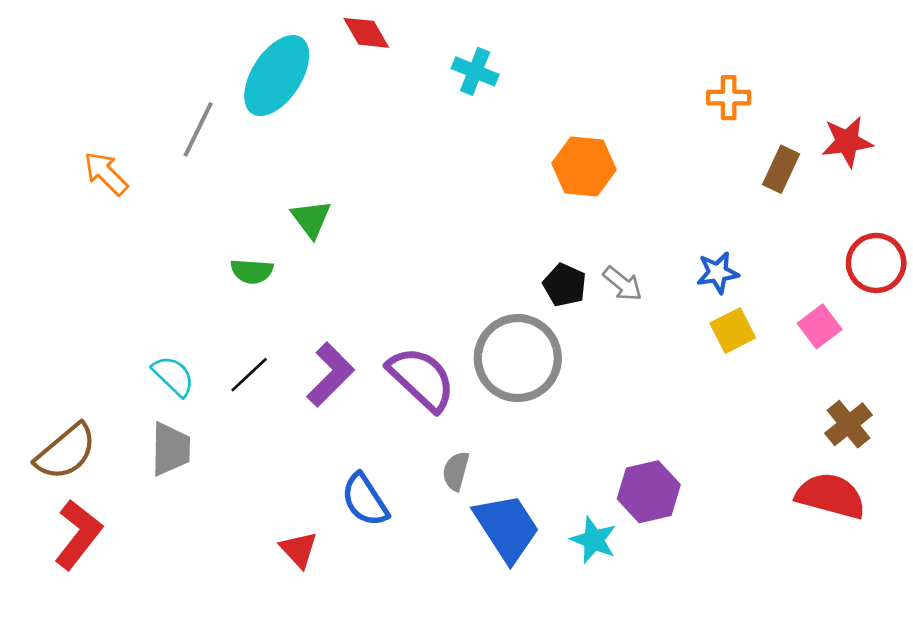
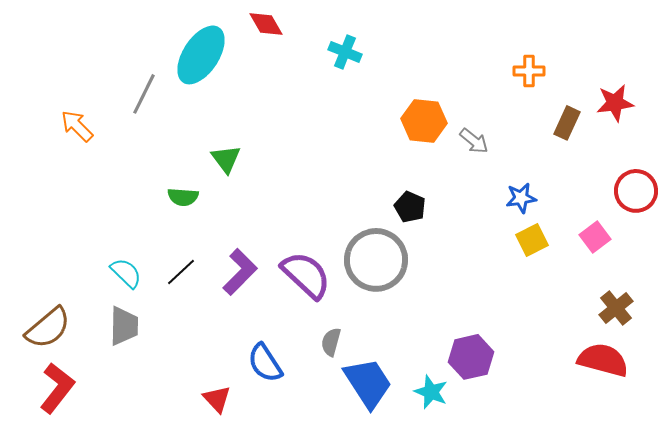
gray arrow: (623, 284) -> (474, 141), moved

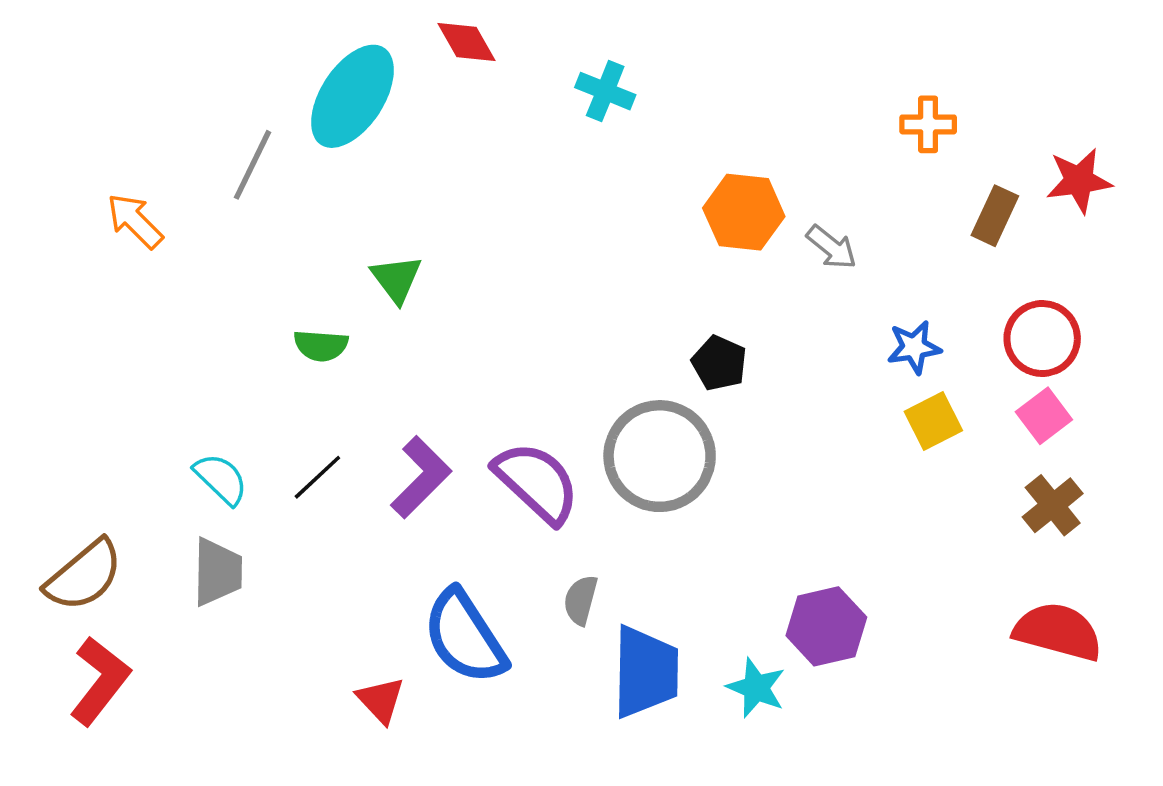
red circle: (636, 191) -> (1042, 339), moved
brown cross: (616, 308) -> (1053, 505), moved
blue semicircle: (265, 363) -> (465, 637), size x1.4
blue trapezoid: (368, 383) -> (646, 672), turned 34

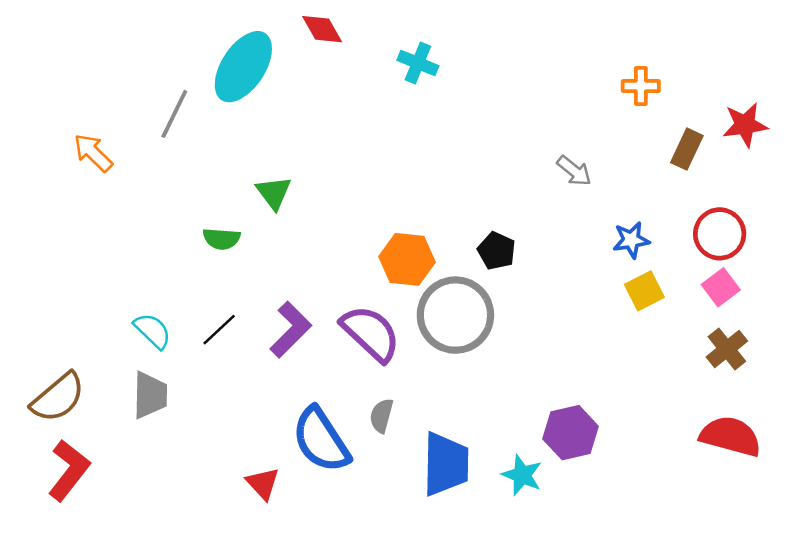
orange hexagon: (744, 212) -> (407, 259), moved
gray semicircle: (581, 600) -> (382, 416), moved

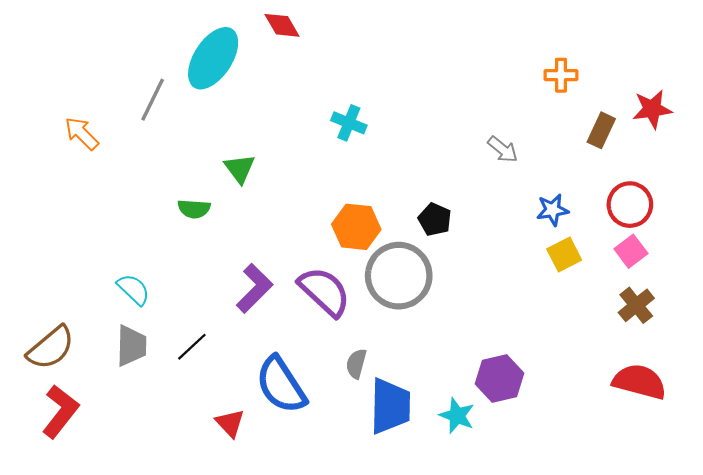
cyan cross: (418, 63) -> (349, 123), moved
black line: (219, 330) -> (192, 347), moved
gray semicircle: (382, 416) -> (356, 364), moved

